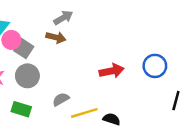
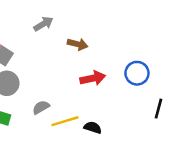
brown arrow: (56, 37) -> (78, 44), moved

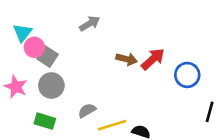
brown arrow: (78, 44) -> (127, 59), moved
red arrow: (93, 78) -> (153, 59), moved, turned -30

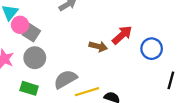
brown arrow: (127, 59) -> (98, 46), moved
gray semicircle: (87, 111) -> (65, 79), size x1.5

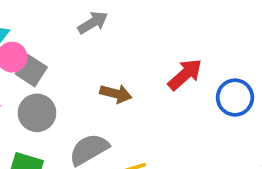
brown arrow: (98, 46) -> (116, 94), moved

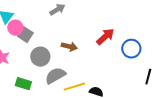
gray circle: (37, 113) -> (40, 57), moved

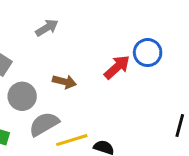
blue circle: (131, 49) -> (148, 53), moved

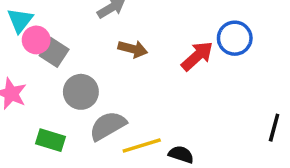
brown arrow: (64, 82) -> (133, 49), moved

